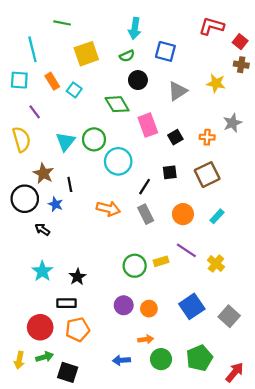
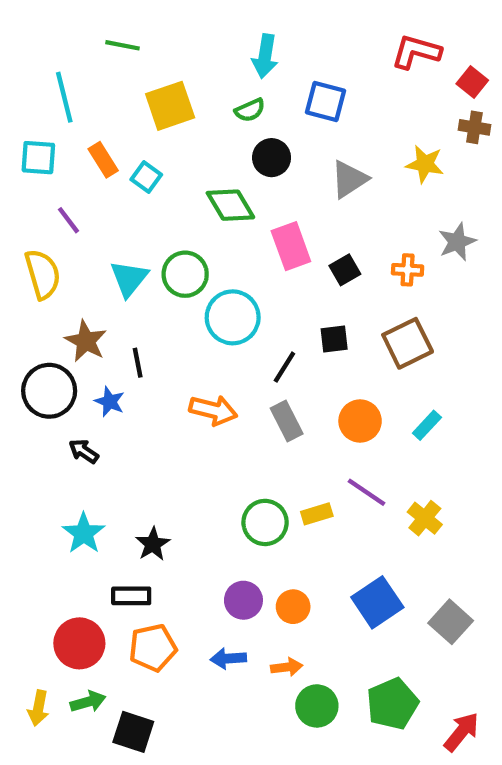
blue arrow: (121, 360) -> (228, 658), moved

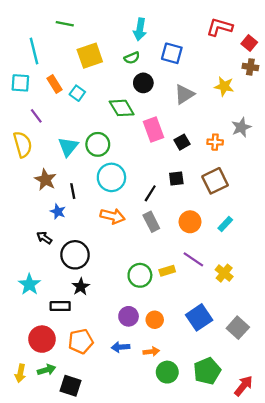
cyan circle: (233, 317) -> (111, 177), moved
black circle: (49, 391) -> (75, 255), moved
cyan star: (84, 533) -> (29, 284), moved
black rectangle: (131, 596) -> (60, 306), moved

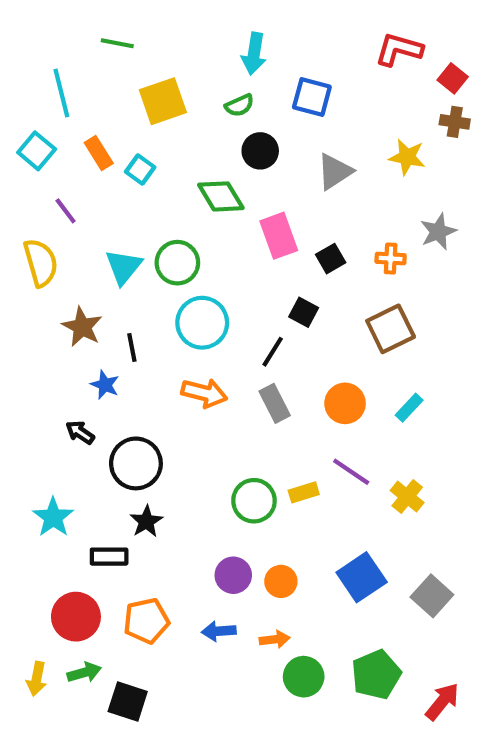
cyan square: (20, 83) -> (37, 151), turned 36
black square: (176, 179) -> (304, 312), moved, turned 35

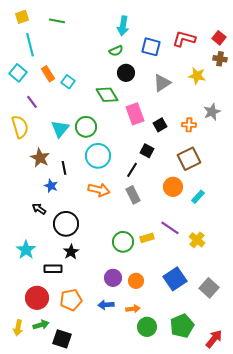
red L-shape: (399, 49) -> (184, 39), moved
yellow square: (163, 101) -> (22, 17), moved, size x0.6
orange circle: (345, 403) -> (173, 187), moved

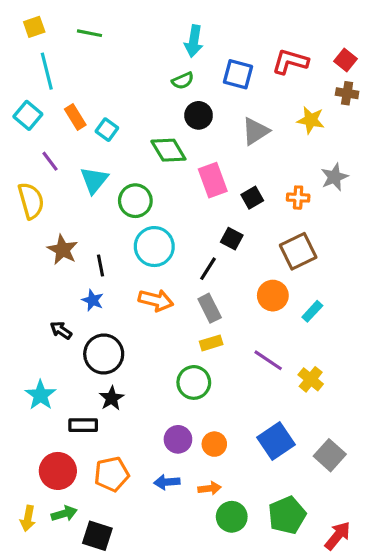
cyan triangle: (60, 129) -> (94, 180), moved
blue star: (51, 186) -> (93, 300), moved
yellow rectangle: (147, 238) -> (211, 343), moved

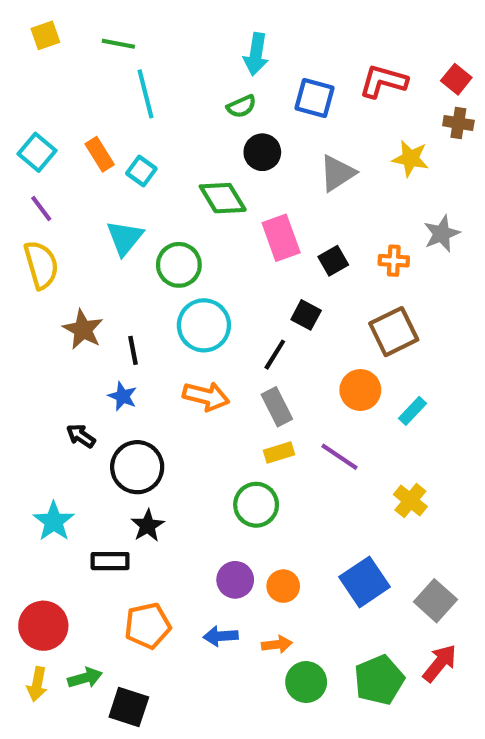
cyan line: (47, 71) -> (146, 94), moved
purple line: (50, 161) -> (41, 209), moved
purple line: (268, 360) -> (339, 457), moved
red circle: (58, 471) -> (43, 626), moved
red arrow: (338, 536) -> (440, 663), moved

